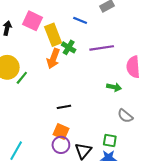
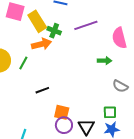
orange arrow: (53, 59) -> (42, 44), turned -114
green line: (22, 78) -> (23, 63), moved
black line: (64, 107) -> (42, 90), moved

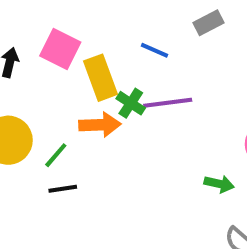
purple line: (86, 25) -> (168, 103), moved
black line: (42, 90) -> (63, 189), moved

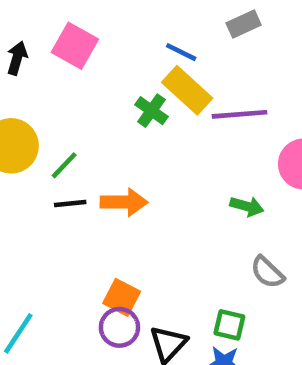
yellow rectangle: (100, 78) -> (187, 90), moved, turned -30
purple line: (168, 103) -> (240, 114), moved
orange arrow: (100, 125) -> (124, 202), moved

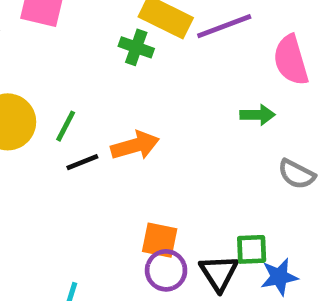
green square: (229, 325) -> (252, 249), moved

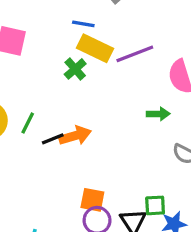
green cross: (136, 47) -> (75, 69), turned 30
black line: (82, 162) -> (53, 139), moved

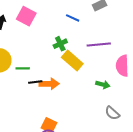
yellow rectangle: (95, 48) -> (72, 60), moved
green line: (28, 123) -> (23, 68), turned 48

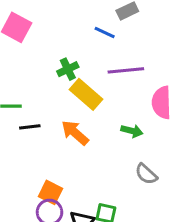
blue line: (73, 18) -> (105, 32), moved
orange arrow: (49, 84) -> (75, 133), moved, turned -138

